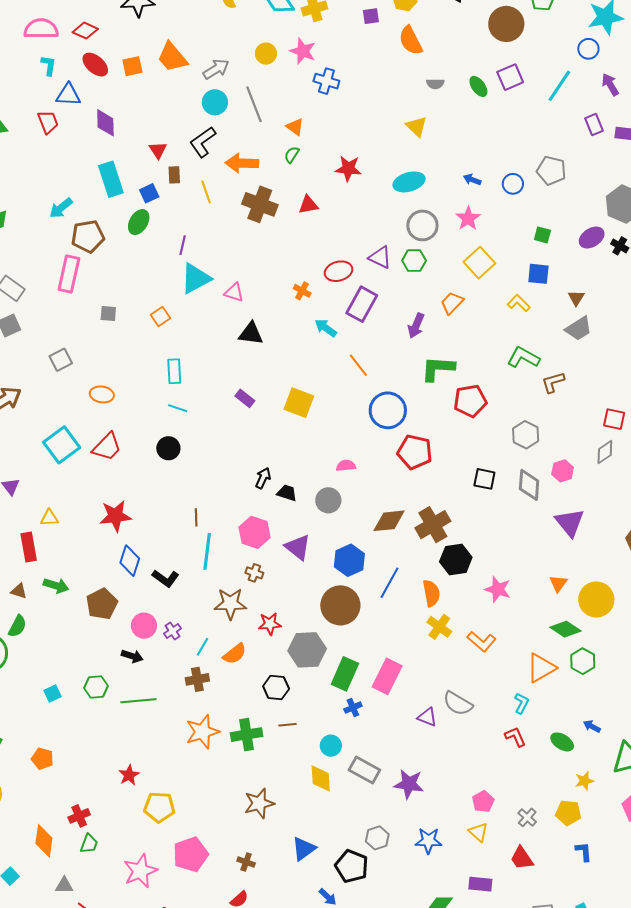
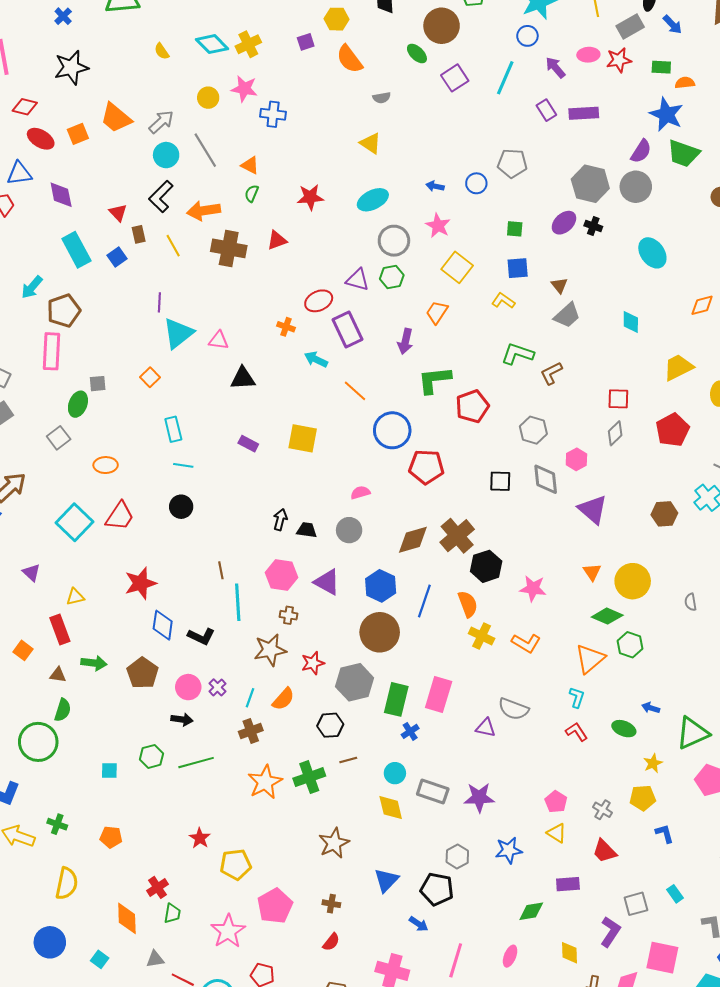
green ellipse: (478, 86) -> (417, 54), moved
green ellipse: (139, 222) -> (78, 404), moved
purple rectangle: (362, 304) -> (348, 329), turned -44
cyan square: (53, 693) -> (109, 771), turned 36

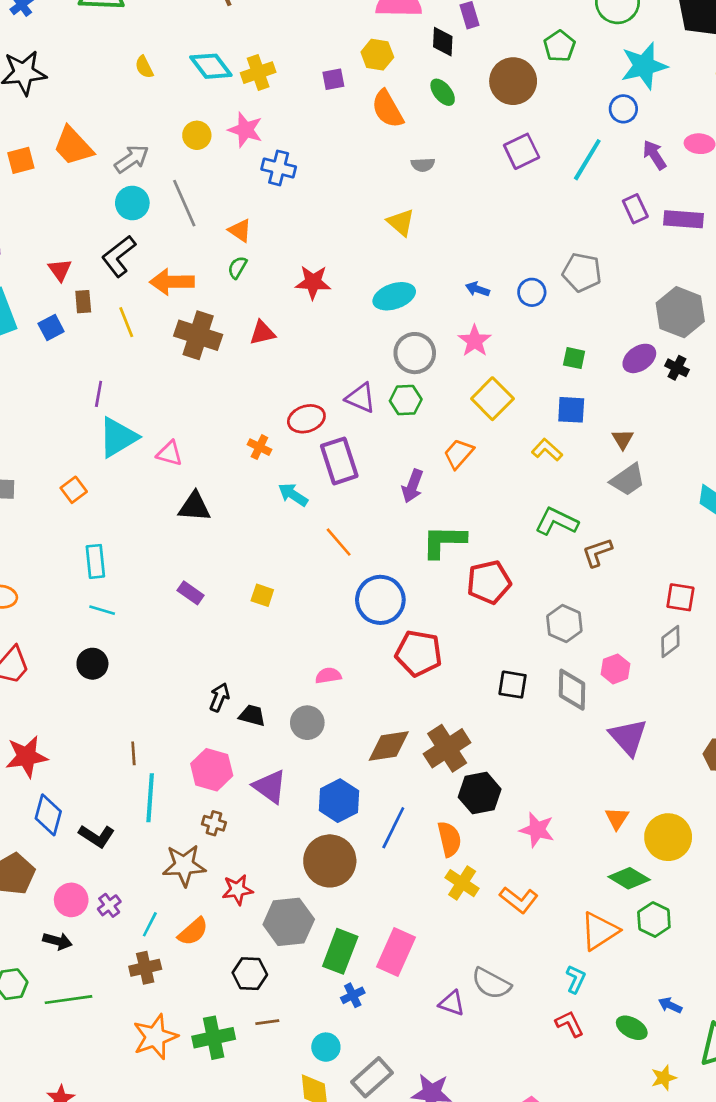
green ellipse: (417, 54) -> (443, 92), moved
yellow square: (303, 438) -> (262, 595), size x0.6
gray rectangle: (433, 791) -> (372, 1077), turned -68

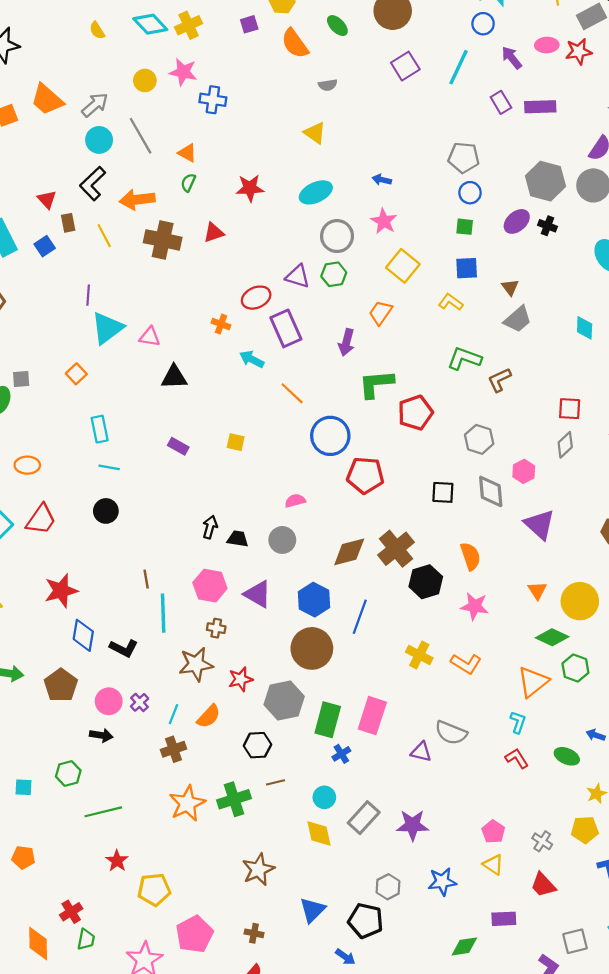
blue circle: (532, 292) -> (470, 193), moved
orange semicircle: (449, 839) -> (470, 556), moved
green line: (69, 1000) -> (103, 812), moved

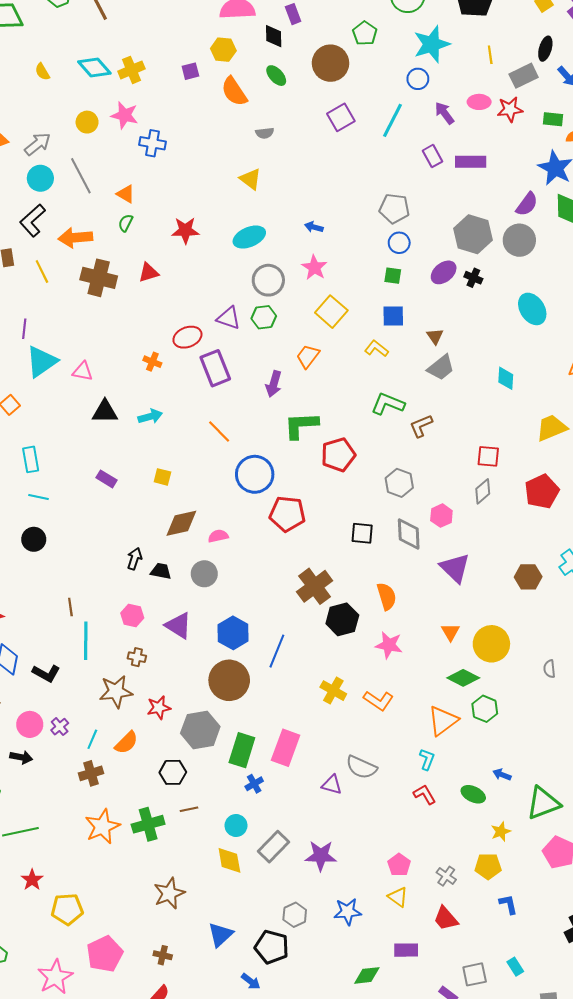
cyan arrow: (252, 359) -> (150, 416), moved, turned 135
brown diamond: (349, 552) -> (181, 523), moved
pink hexagon: (210, 586) -> (132, 616), size x0.7

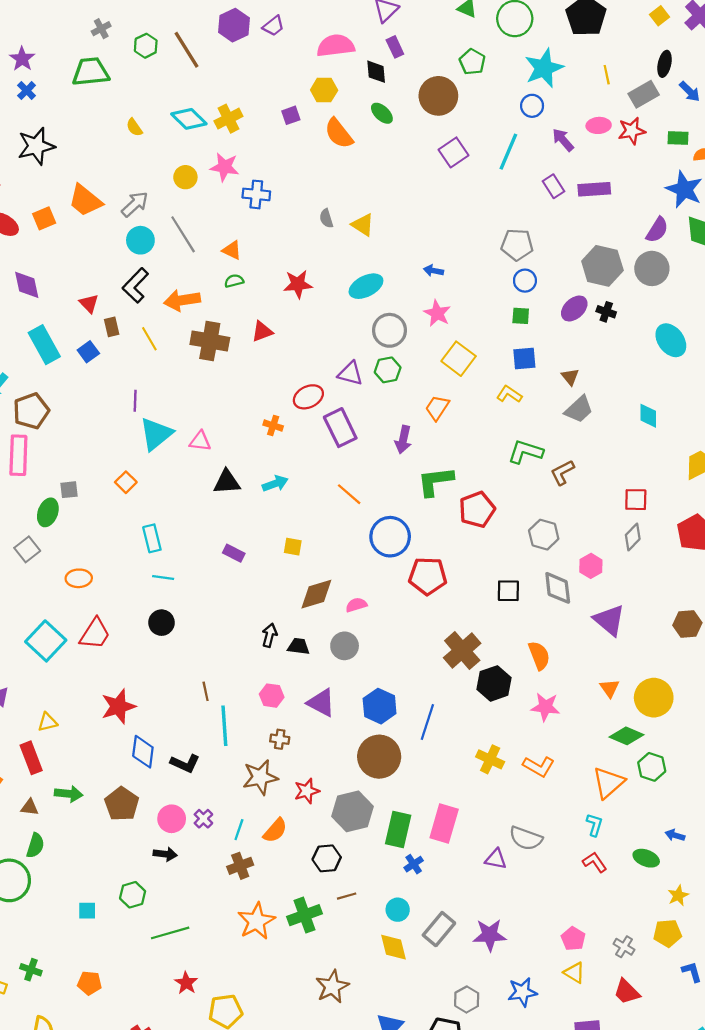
gray semicircle: (265, 133) -> (326, 218), moved, turned 84
green semicircle: (126, 223) -> (234, 281), turned 54

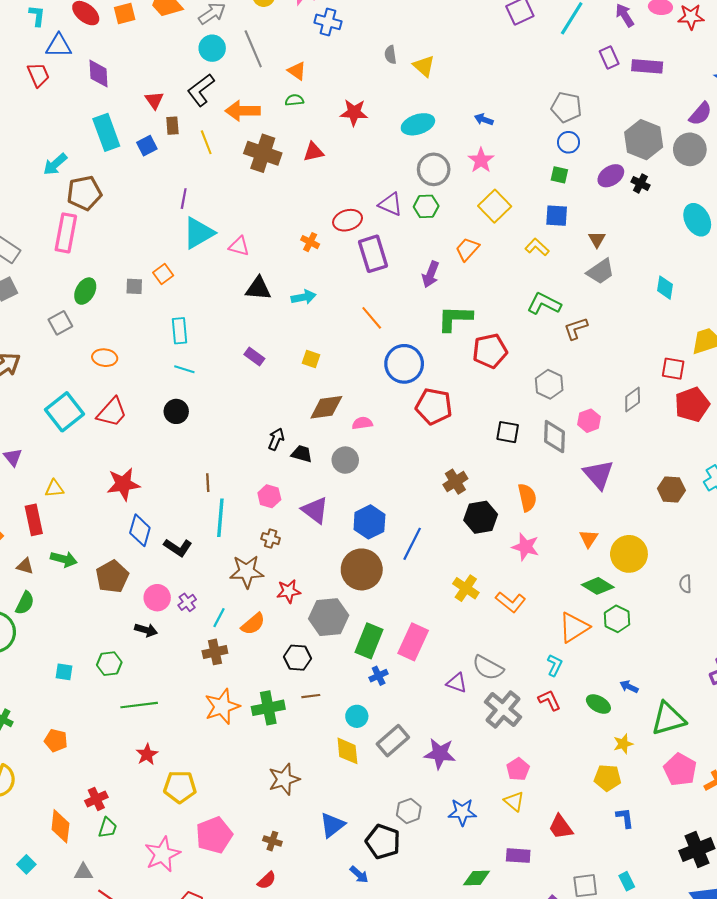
gray square: (69, 490) -> (134, 286), moved
red square: (636, 500) -> (673, 369), moved
brown cross: (462, 651) -> (455, 482), size x0.7
gray cross: (624, 947) -> (503, 710), moved, size x1.8

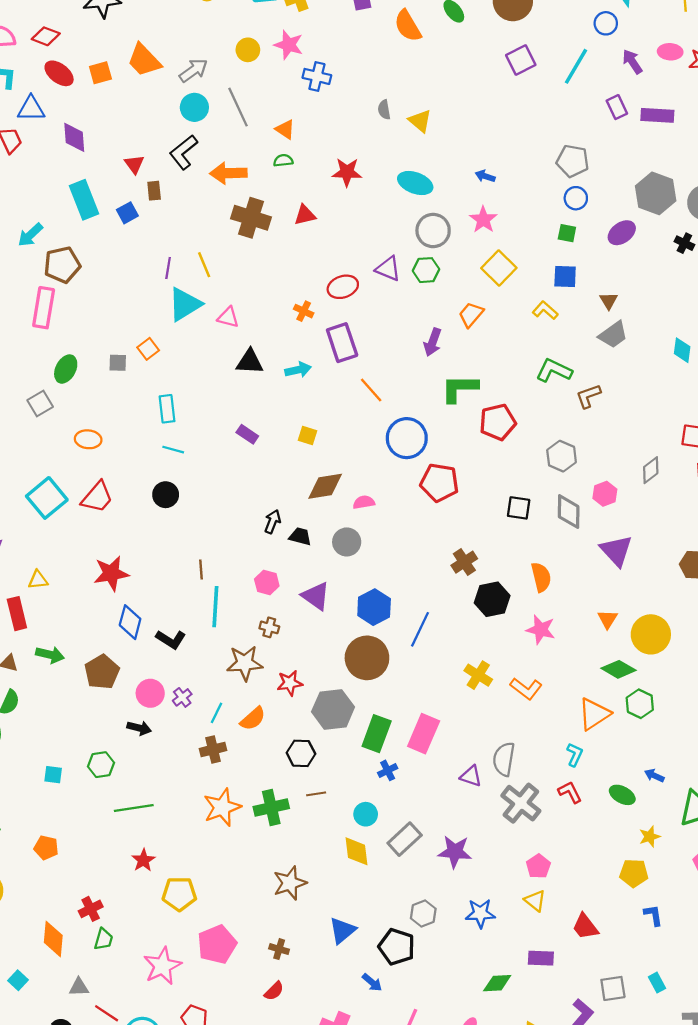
cyan ellipse: (418, 124) -> (415, 183), turned 40
yellow line: (206, 142) -> (204, 265), moved
black cross: (640, 183) -> (684, 243), moved
purple rectangle: (373, 254) -> (342, 343), moved
gray semicircle: (488, 668) -> (504, 759), turned 72

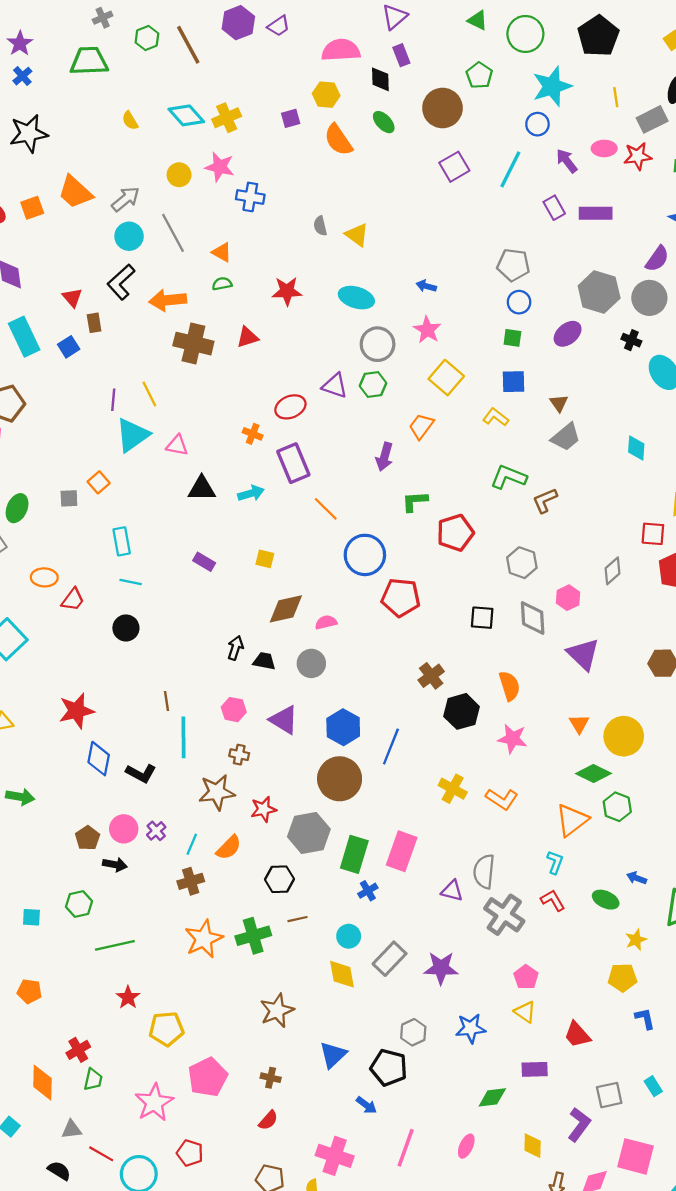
green L-shape: (460, 388) -> (415, 501), size x0.7
red trapezoid: (97, 497) -> (73, 600), moved, size x0.7
brown pentagon: (102, 672) -> (88, 838), moved, size x0.7

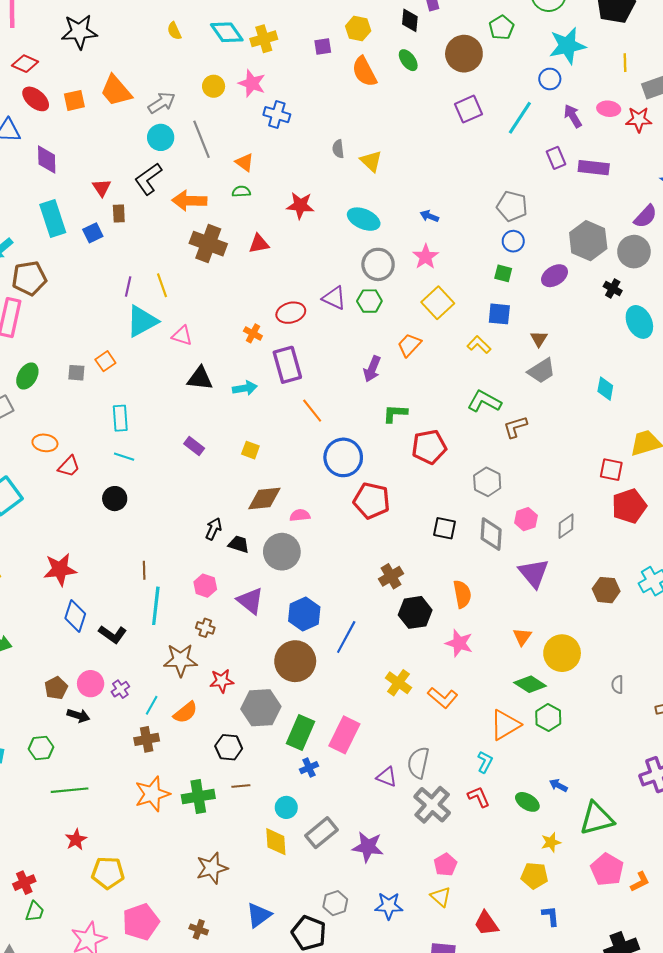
gray diamond: (613, 571) -> (566, 526), moved
gray circle: (311, 663) -> (282, 552), size x1.4

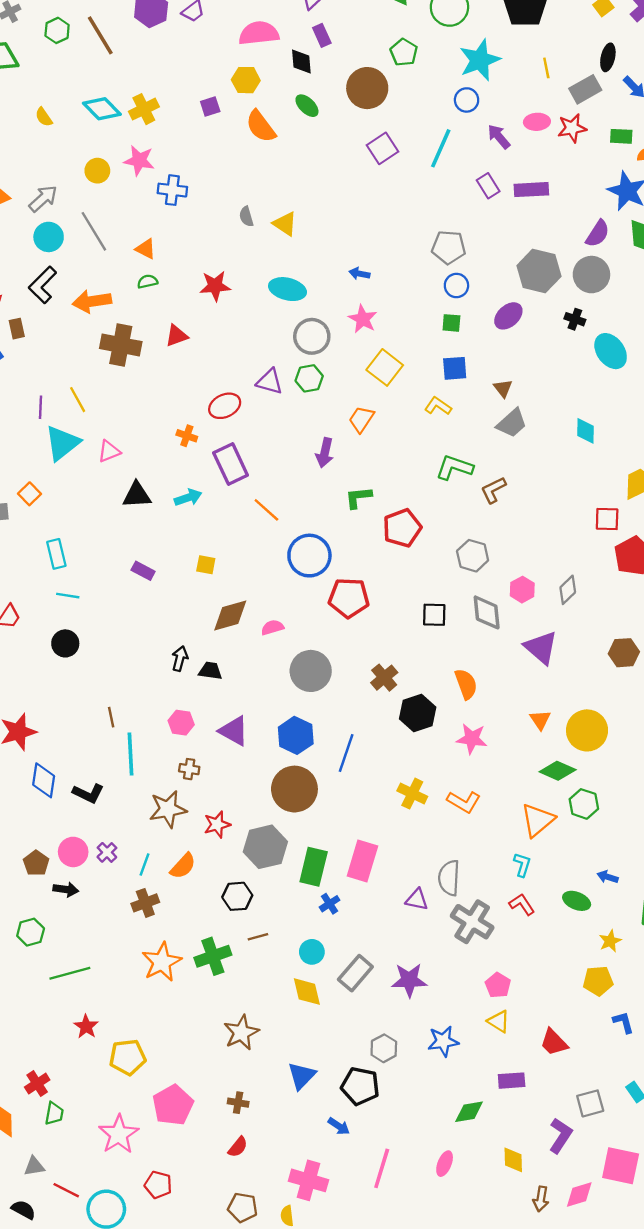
pink triangle: (182, 336) -> (109, 451), turned -30
gray circle: (282, 552) -> (311, 671), moved

